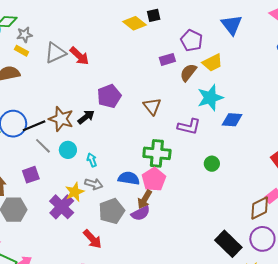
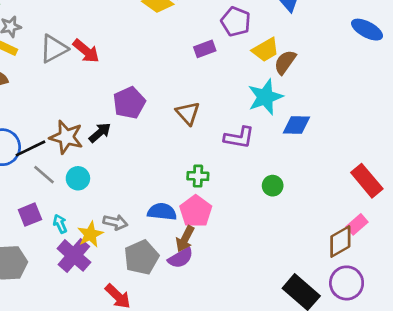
brown semicircle: (188, 73) -> (285, 62), moved
green cross: (157, 153) -> (198, 176), size x0.6
cyan arrow: (92, 160) -> (60, 224), moved

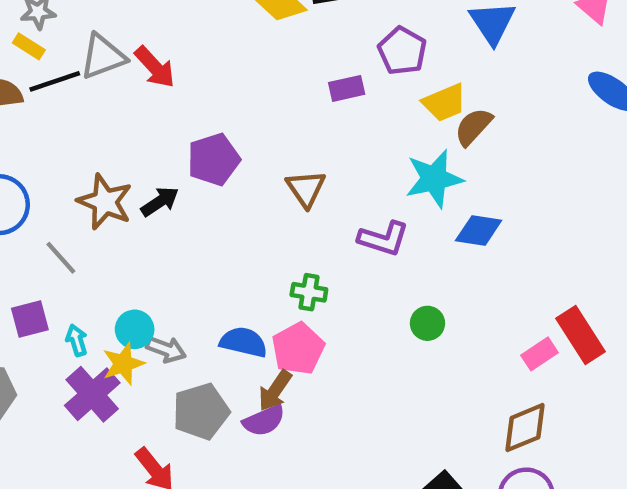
black line: (30, 148) -> (55, 81), moved
cyan circle: (78, 178) -> (135, 329), moved
pink rectangle: (357, 224) -> (539, 354), moved

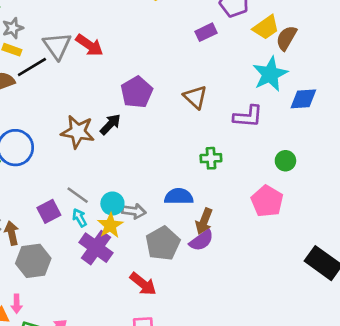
gray triangle: (103, 56) -> (57, 46), turned -32
gray line: (61, 258) -> (78, 195), moved
pink pentagon: (298, 349) -> (267, 201), moved

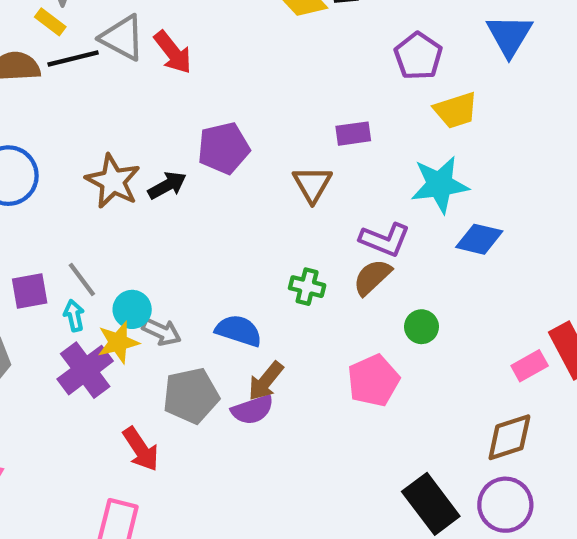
purple rectangle: (206, 32) -> (353, 134), moved
brown semicircle: (286, 38) -> (372, 277), moved
gray triangle: (57, 46) -> (122, 38), turned -44

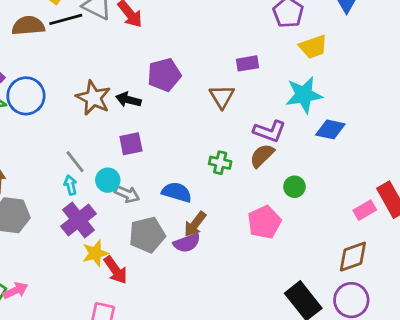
black arrow: (167, 185) -> (128, 100), turned -135
purple square: (30, 291) -> (131, 144), moved
yellow star: (118, 342) -> (95, 253), moved

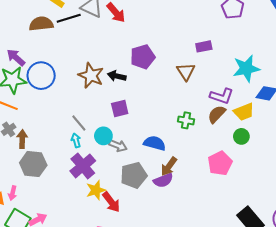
yellow trapezoid: (313, 47) -> (244, 112), moved

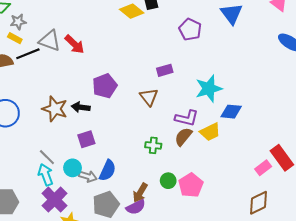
green circle: (241, 136) -> (168, 181), moved
cyan arrow: (76, 140) -> (46, 175), size x1.5
blue semicircle: (155, 143) -> (108, 170), moved, turned 105

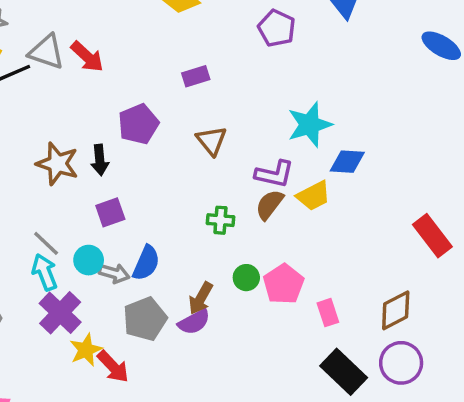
purple rectangle: (165, 70) -> (196, 76), moved
black arrow: (81, 107) -> (100, 160), turned -102
pink rectangle: (263, 168) -> (328, 313), moved, turned -70

